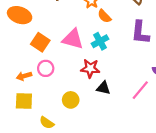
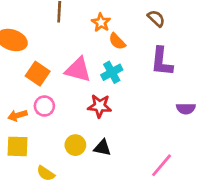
black triangle: (103, 88) -> (102, 148), moved
pink line: (140, 90) -> (162, 165), moved

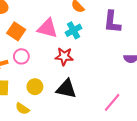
yellow circle: (75, 145) -> (35, 87), moved
black triangle: (102, 148) -> (66, 89), size x1.5

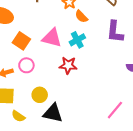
black triangle: (66, 89) -> (53, 113), moved
yellow semicircle: (22, 109) -> (18, 116), moved

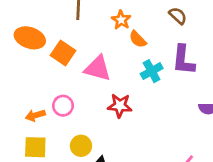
cyan cross: (77, 40) -> (152, 71), moved
orange square: (21, 41) -> (63, 53), moved

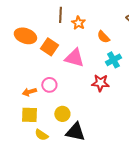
orange star: (121, 20) -> (78, 23), moved
red star: (120, 106) -> (100, 83), moved

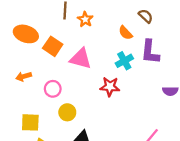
orange semicircle: (103, 37) -> (125, 33), moved
orange arrow: (29, 92) -> (24, 77), moved
yellow circle: (62, 114) -> (67, 112), moved

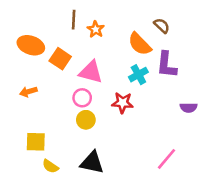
orange semicircle: (125, 33) -> (140, 44), size x1.5
pink circle: (53, 89) -> (82, 98), moved
yellow circle: (67, 112) -> (86, 120), moved

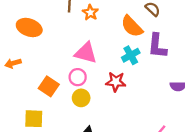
orange square: (60, 59) -> (49, 86), moved
orange arrow: (28, 92) -> (13, 63), moved

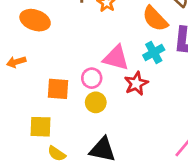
pink triangle: (86, 53) -> (116, 58), moved
red star: (116, 82) -> (136, 83), turned -30
orange square: (49, 86) -> (58, 89), turned -30

